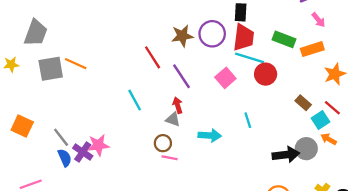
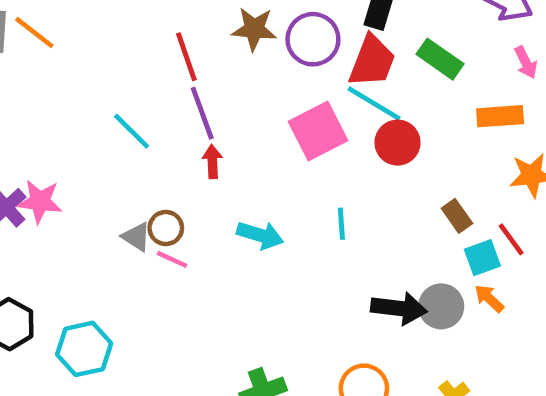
green rectangle: (284, 39) -> (440, 59), moved
purple line: (182, 76) -> (202, 113), moved
pink square: (225, 78) -> (318, 131), size x1.4
cyan line: (135, 100) -> (131, 131), turned -30
gray triangle: (173, 119) -> (136, 237), moved

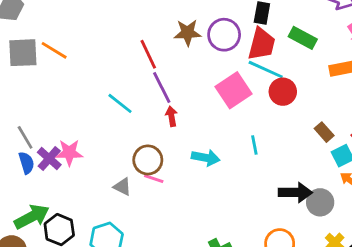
brown circle: (166, 228) -> (148, 160), size x1.4
gray triangle: (136, 237) -> (122, 187), moved
gray circle: (441, 306) -> (320, 202), moved

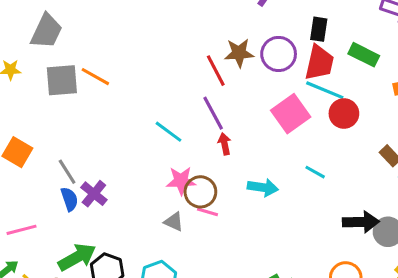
red line: (148, 54) -> (216, 71), moved
cyan line: (254, 145) -> (315, 172), turned -48
pink star: (69, 153) -> (181, 181), moved

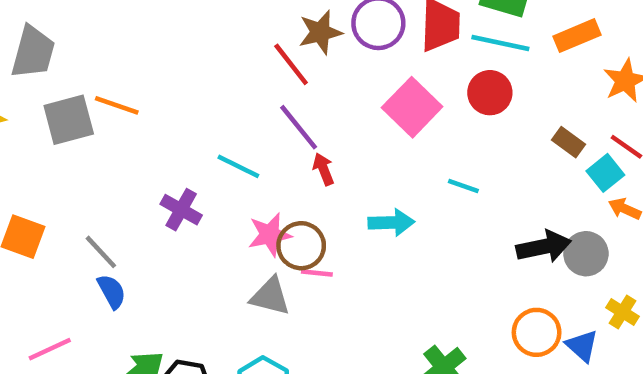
cyan line: (325, 90) -> (500, 43), moved
purple cross: (94, 194) -> (181, 210), moved
gray triangle: (174, 222) -> (270, 296), size x1.4

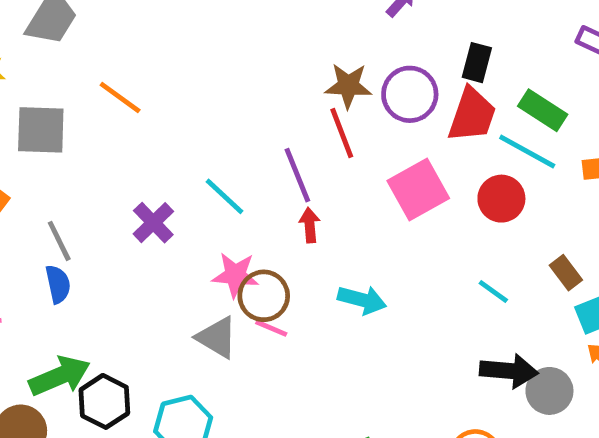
red line: (291, 64) -> (342, 133), moved
gray square: (69, 120) -> (41, 130), moved
cyan line: (463, 186) -> (493, 292), moved

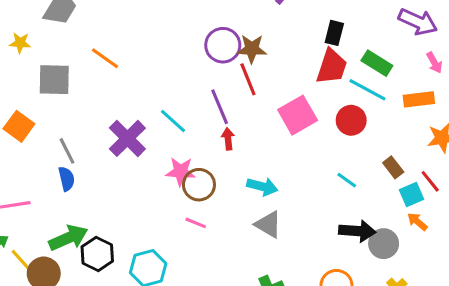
purple circle: (410, 94) -> (223, 45), moved
purple cross: (153, 223) -> (127, 138), size x1.4
pink line: (271, 328) -> (196, 223), moved
gray triangle: (217, 338) -> (268, 224), moved

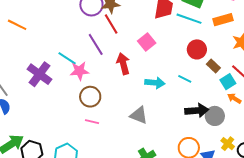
pink square: (298, 115) -> (147, 42), size x0.7
red circle: (351, 120) -> (197, 49), moved
red arrow: (228, 139) -> (123, 64), moved, size x1.5
pink star: (181, 172) -> (79, 71), moved
cyan arrow: (262, 186) -> (155, 83), moved

